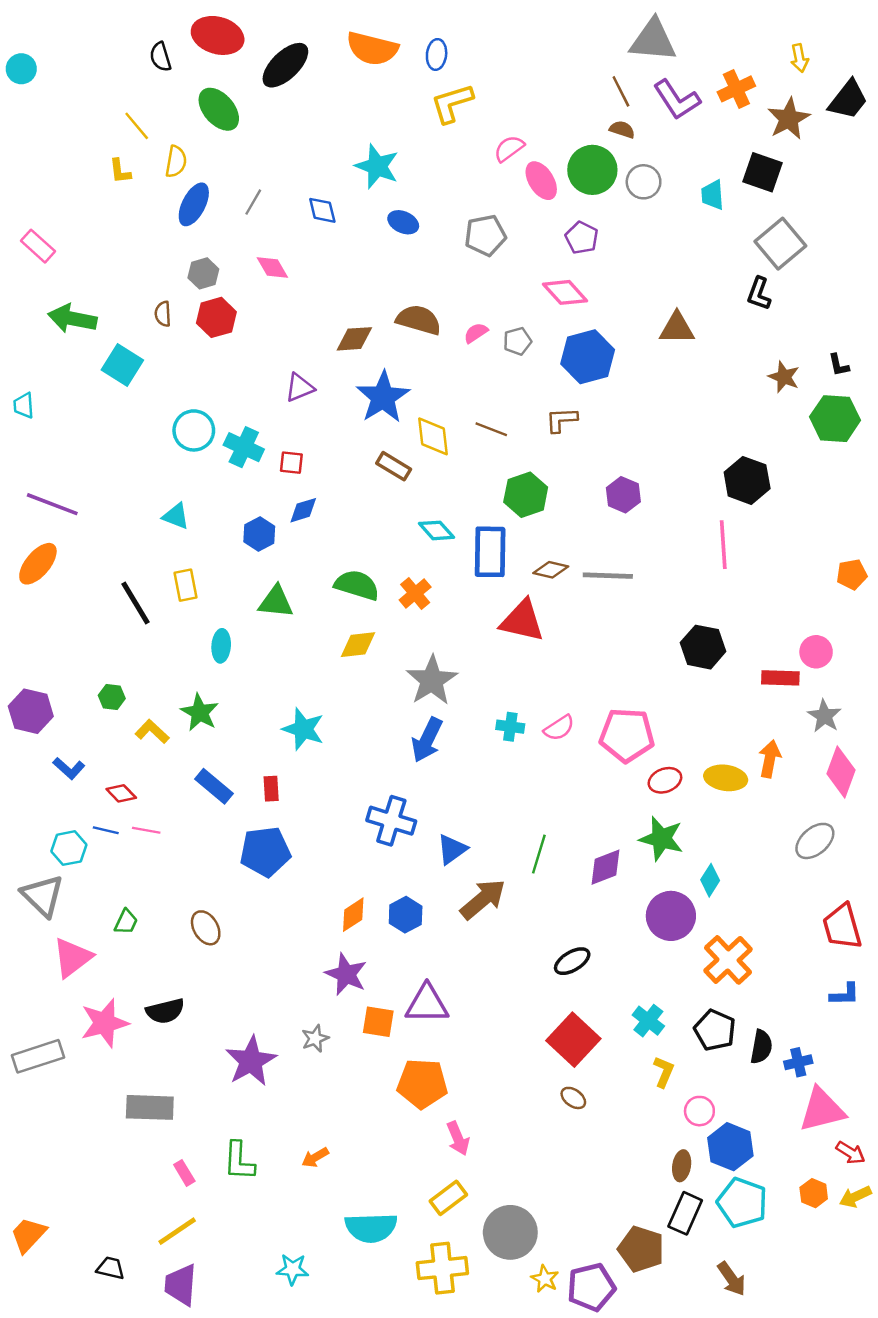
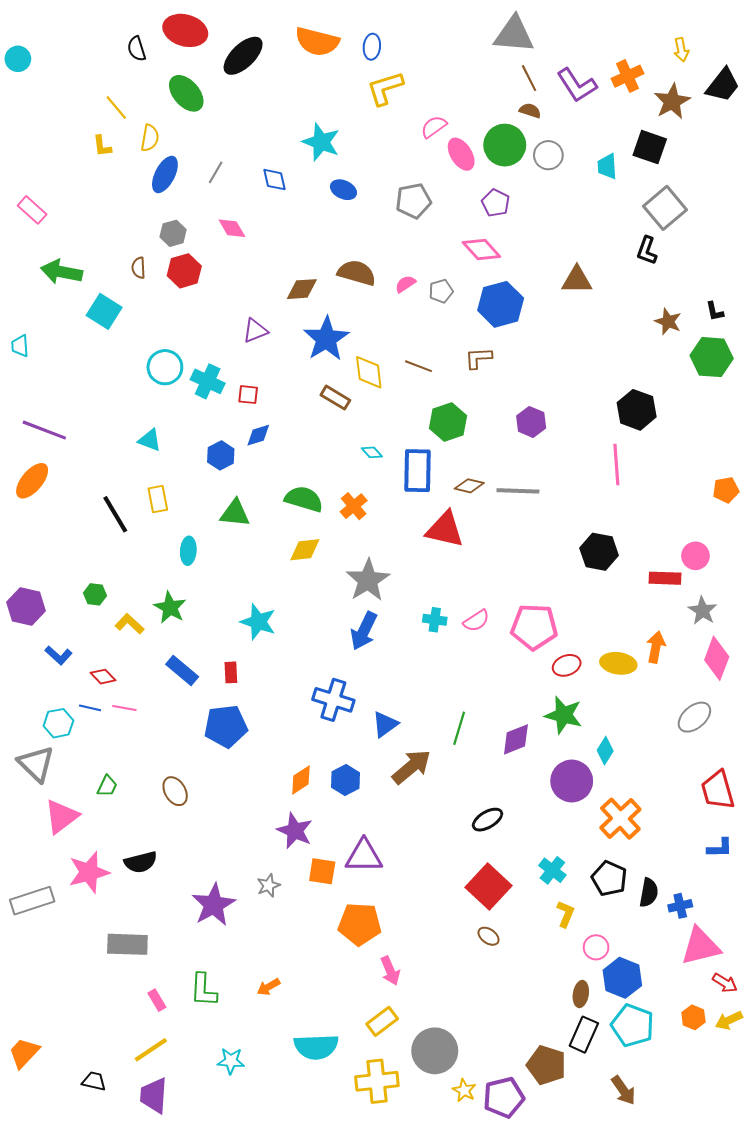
gray triangle: (653, 40) -> (514, 34), moved
cyan diamond: (437, 530) -> (372, 452), size x0.7
cyan star: (293, 1269) -> (231, 1061), moved

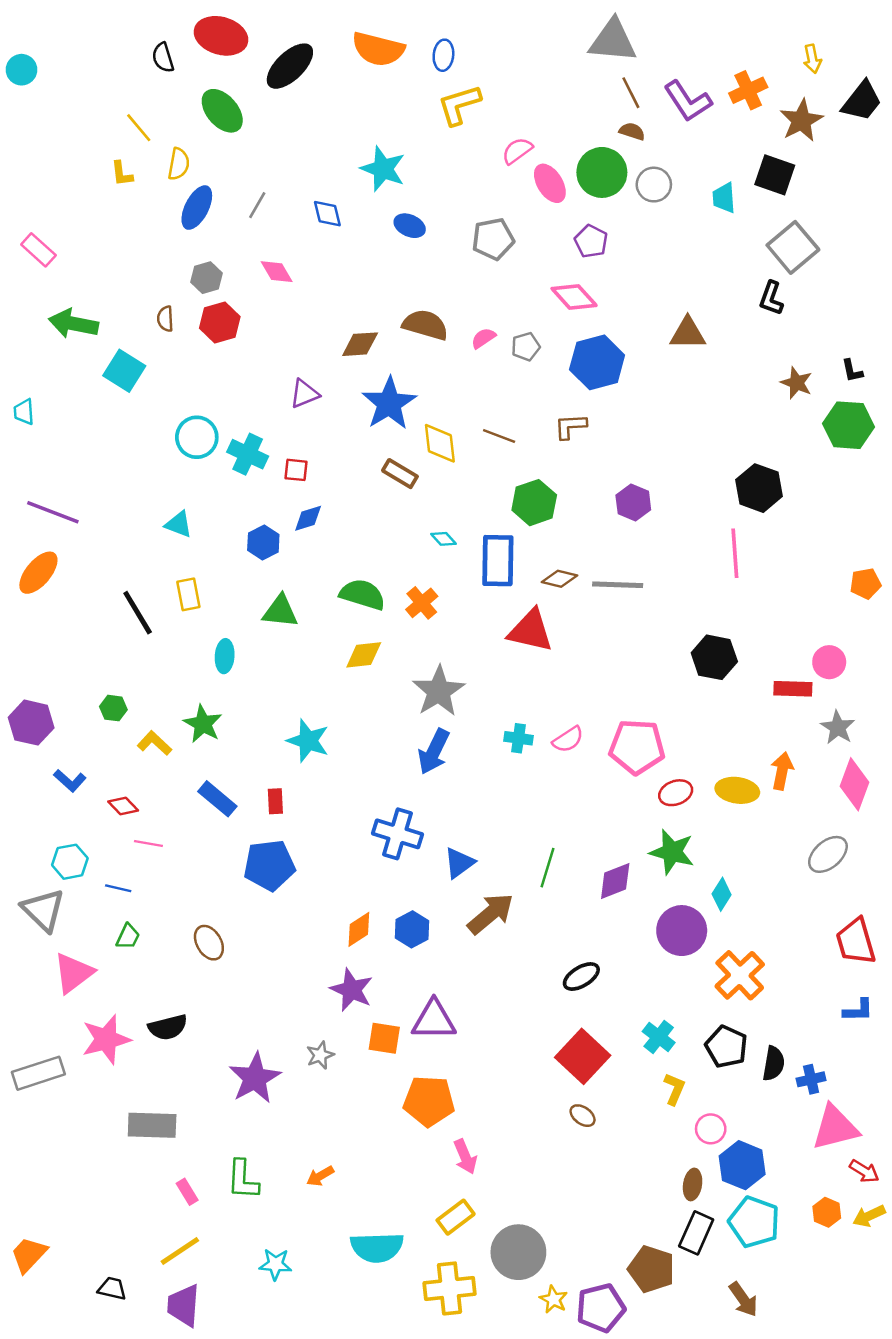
blue line: (90, 708) -> (118, 888), moved

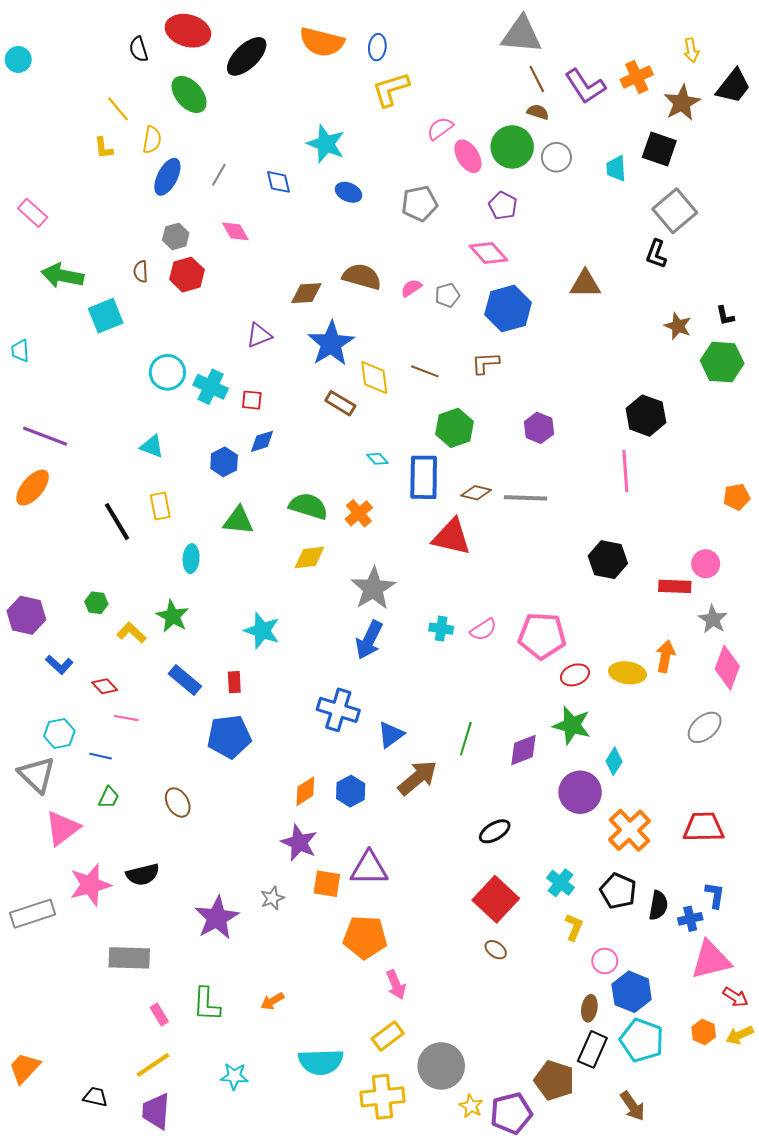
cyan square: (124, 371) -> (106, 316), turned 36
red trapezoid: (856, 941) -> (704, 827), moved, turned 105
blue L-shape: (858, 1010) -> (715, 895), moved, turned -80

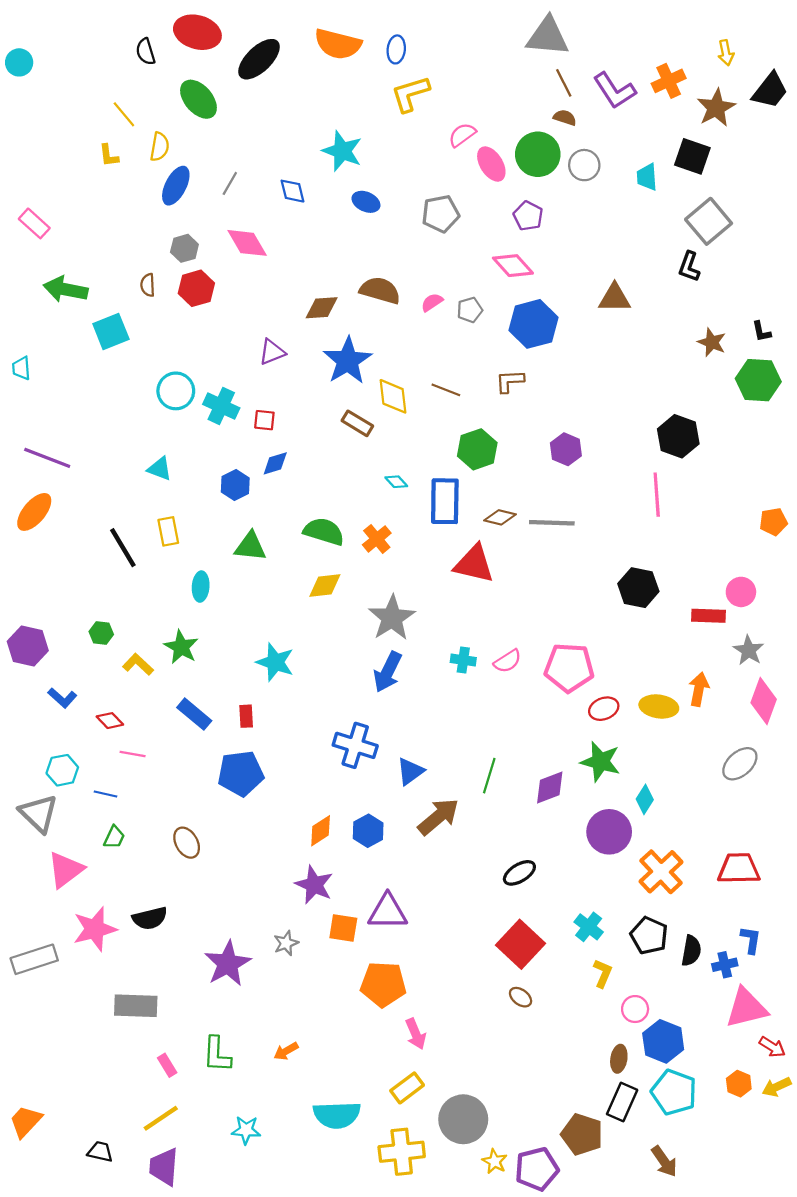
pink diamond: (235, 231) -> (247, 243), size x1.4

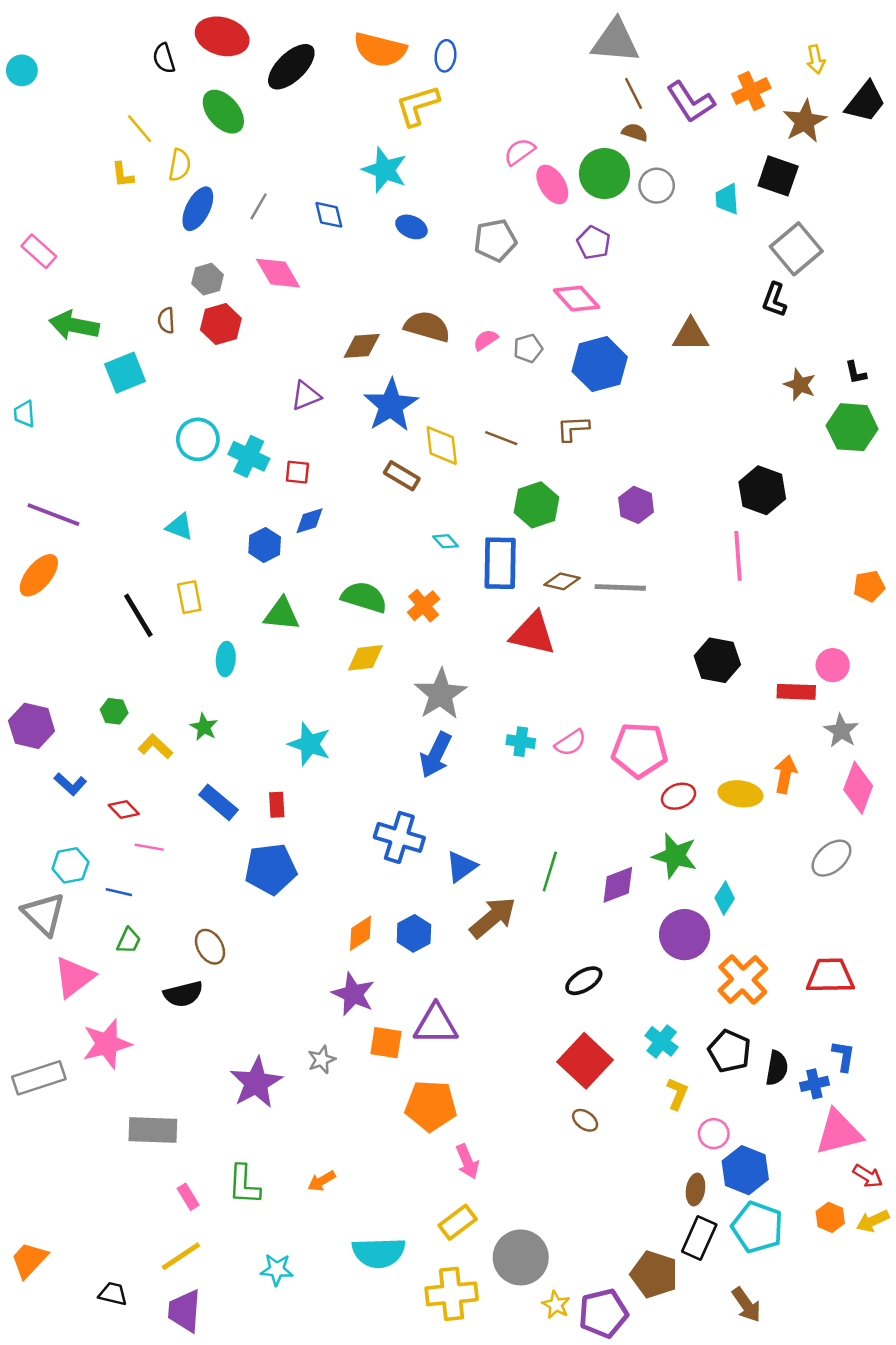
yellow L-shape: (410, 94) -> (418, 106), moved
green star: (181, 647) -> (204, 727), size x0.7
black semicircle: (150, 918) -> (183, 994), moved

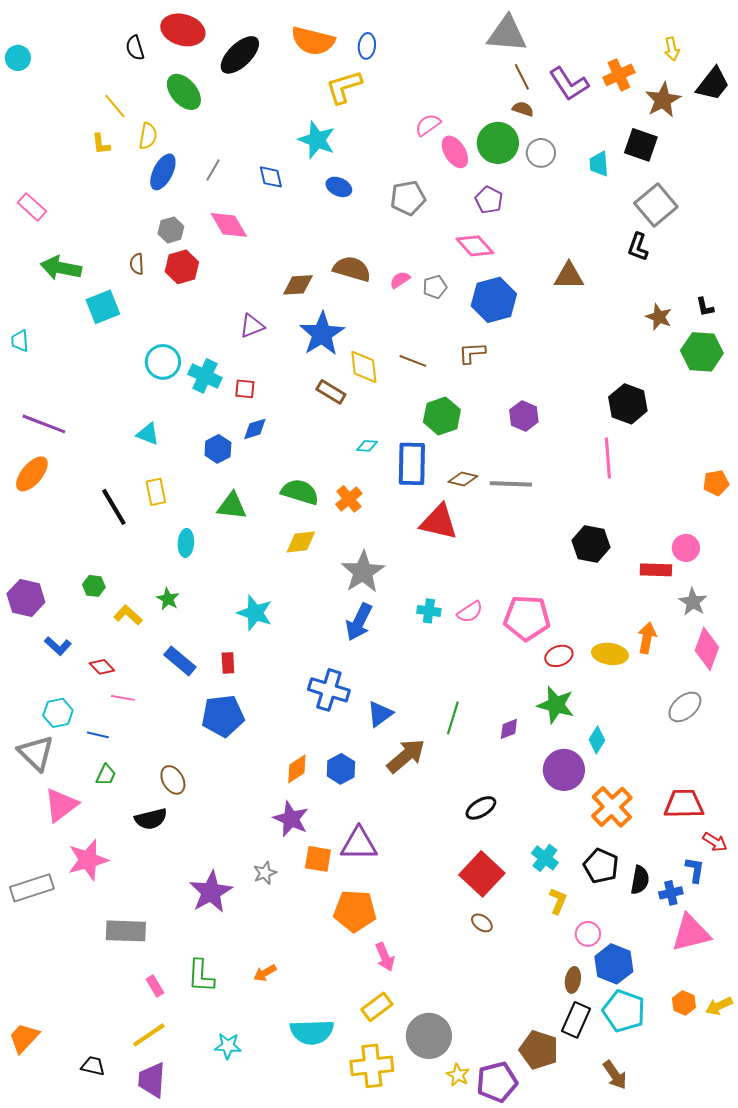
cyan diamond: (445, 541) -> (367, 446), turned -45
purple diamond: (618, 885) -> (509, 729), size x0.7
red arrow: (868, 1176) -> (715, 842), moved

